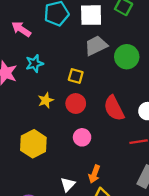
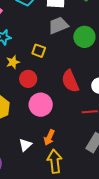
yellow star: (46, 100) -> (13, 62), moved
red circle: (76, 103) -> (28, 79), moved
pink circle: (82, 137) -> (41, 105), size x1.5

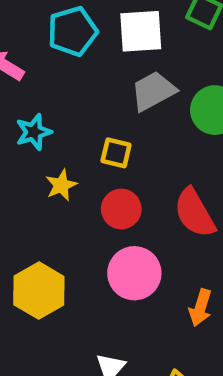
red circle: (28, 79) -> (121, 209), moved
orange arrow: (49, 137) -> (200, 308), moved

